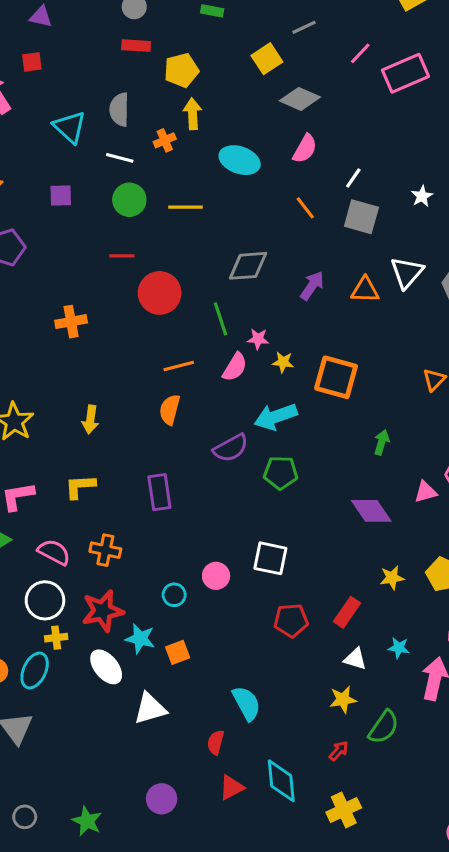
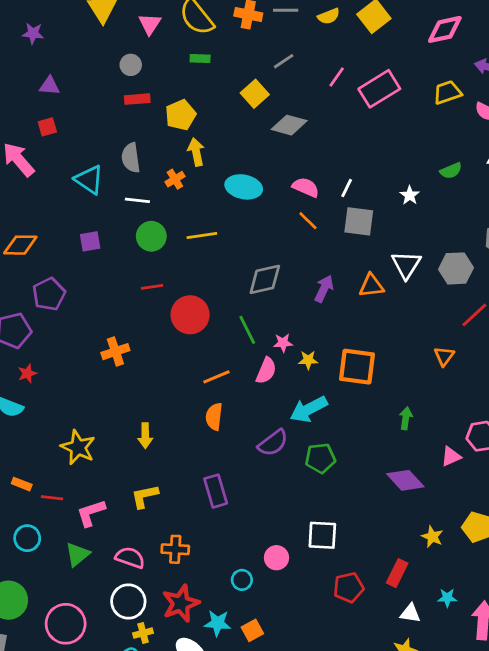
pink semicircle: (305, 149) -> (306, 187), moved, turned -88
yellow star: (392, 578) -> (432, 537), turned -30

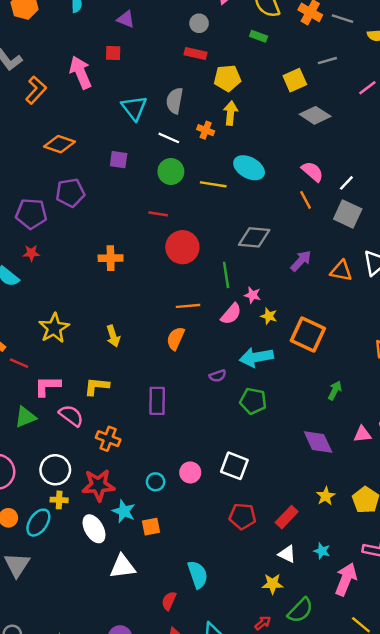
orange cross: (175, 179) -> (206, 130), turned 35
cyan ellipse: (244, 187) -> (249, 168), moved
yellow arrow: (145, 436) -> (113, 336), turned -35
purple semicircle: (273, 443) -> (218, 376), size x0.6
pink semicircle: (130, 558) -> (71, 416), moved

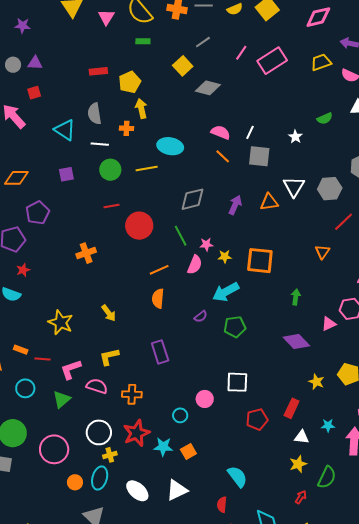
gray circle: (199, 23) -> (13, 65), moved
white ellipse: (94, 529) -> (137, 491), moved

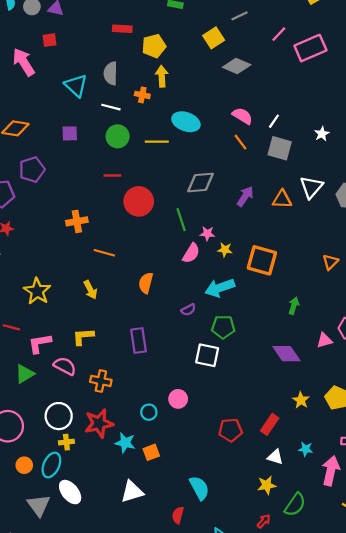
orange line: (159, 270) -> (104, 253), moved, turned 30
white square: (237, 382) -> (207, 355), moved
white ellipse: (137, 491) -> (70, 492), moved

